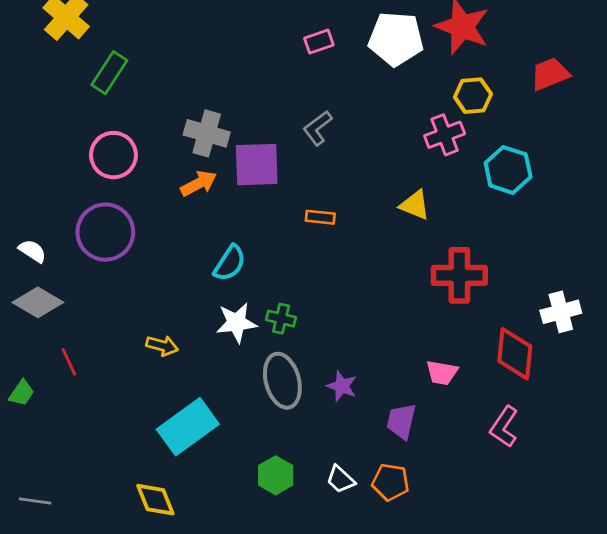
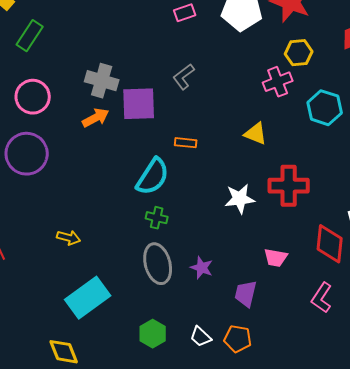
cyan semicircle: (230, 263) -> (153, 177), moved, size x1.4
white star: (236, 323) -> (240, 199), moved

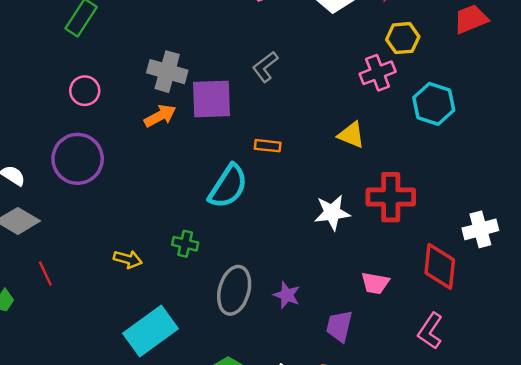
pink circle: (33, 97) -> (85, 91), size x0.7
green cross: (157, 218) -> (185, 244), moved
gray ellipse: (158, 264) -> (234, 290), turned 30

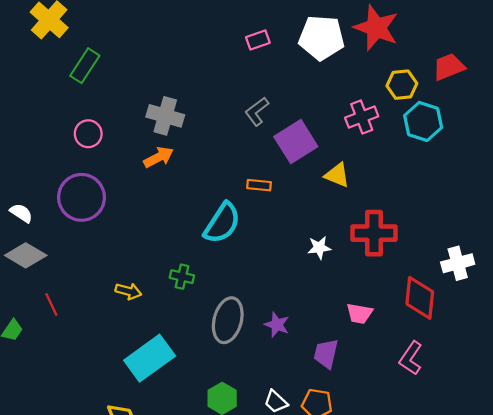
yellow hexagon: (403, 38) -> (402, 85), moved
purple square: (211, 99) -> (296, 142), moved, turned -30
cyan hexagon: (434, 104) -> (423, 121), moved
white star: (332, 213) -> (319, 248), size x0.7

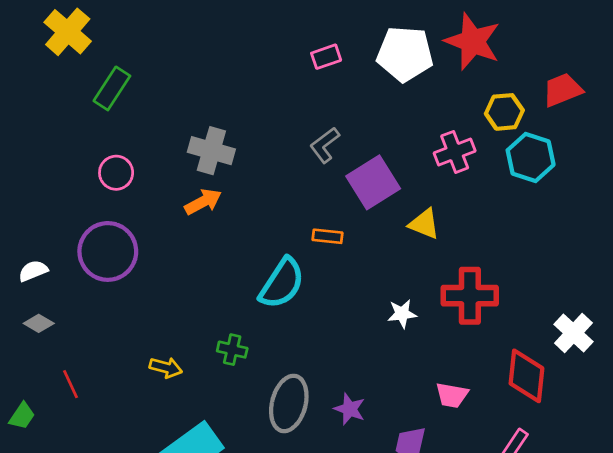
white semicircle: (21, 213) -> (33, 271), turned -55
gray diamond: (26, 255) -> (39, 323), size x0.6
white cross: (458, 263) -> (573, 333), turned -32

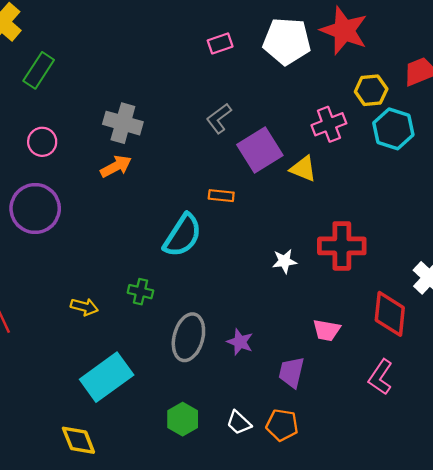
yellow triangle: (424, 224) -> (303, 169), moved

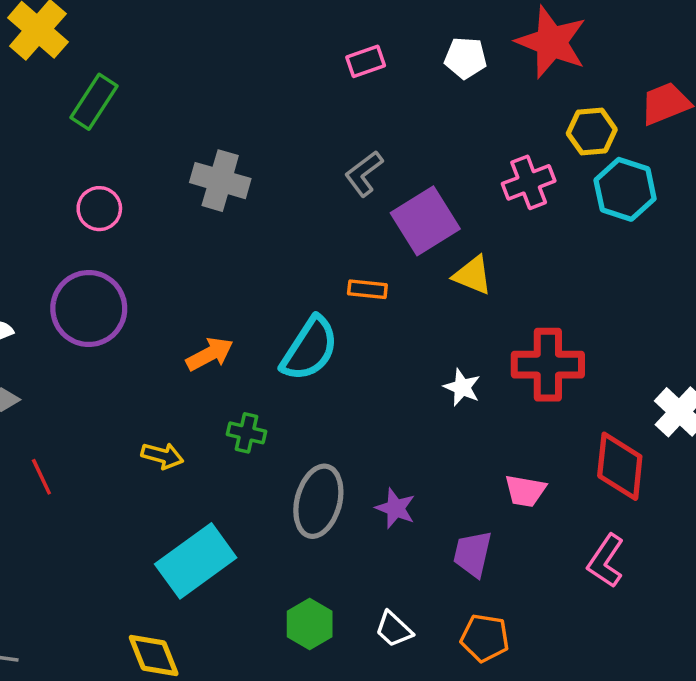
white pentagon: (287, 41) -> (466, 58), size x0.6
orange arrow: (116, 166) -> (210, 354), moved
yellow triangle: (303, 169) -> (473, 275), moved
white star: (284, 261) -> (462, 387), turned 30
orange pentagon: (282, 425) -> (485, 638), moved

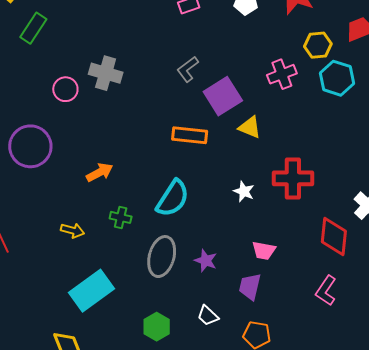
pink circle: (99, 209) -> (65, 89), moved
orange rectangle: (367, 289) -> (190, 135), size x1.6
cyan semicircle: (310, 349) -> (173, 198), moved
pink trapezoid: (525, 491) -> (264, 251), moved
white trapezoid: (394, 629) -> (208, 316), moved

